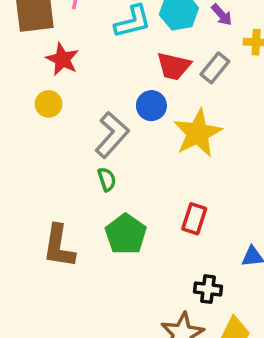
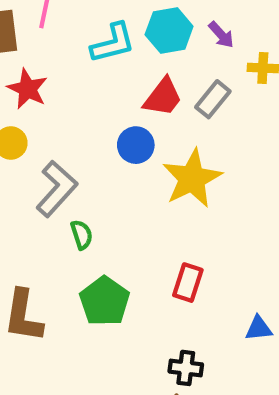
red trapezoid: (174, 66) -> (163, 97), turned -66
gray L-shape: (112, 135) -> (57, 189), moved
black cross: (208, 289) -> (186, 368), moved

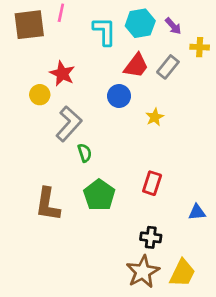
cyan L-shape: (113, 43) -> (104, 31), turned -76
red star: (27, 89) -> (62, 74), moved
yellow star: (192, 178) -> (155, 117), size x0.5

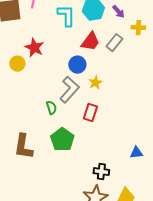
yellow star: (155, 117) -> (95, 83), moved
gray L-shape: (69, 124) -> (69, 90), moved
red rectangle: (152, 183) -> (90, 113), moved

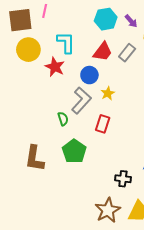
cyan L-shape: (66, 16) -> (66, 42), moved
red star: (34, 48) -> (55, 67), moved
yellow circle: (17, 64) -> (28, 50), moved, size x1.5
black cross: (101, 172) -> (123, 179), moved

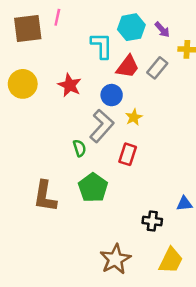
cyan L-shape: (66, 42) -> (102, 46), moved
yellow circle: (28, 50) -> (23, 84), moved
brown star: (108, 210) -> (115, 259), moved

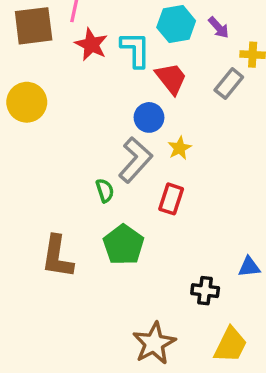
red trapezoid: (128, 67) -> (171, 78), turned -75
gray rectangle: (157, 68) -> (229, 84), moved
red star: (70, 85) -> (91, 44), moved

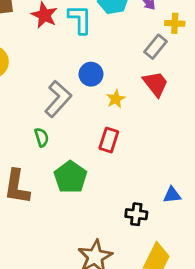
red trapezoid: (171, 78) -> (156, 84), moved
gray L-shape: (135, 160) -> (58, 99), moved
green semicircle: (105, 190) -> (42, 137), moved

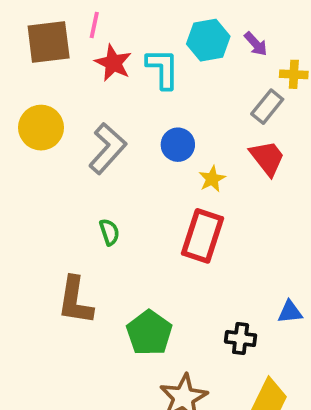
gray L-shape: (58, 99) -> (108, 148), moved
red rectangle: (109, 140) -> (203, 236), size x1.5
green pentagon: (70, 177) -> (149, 333), moved

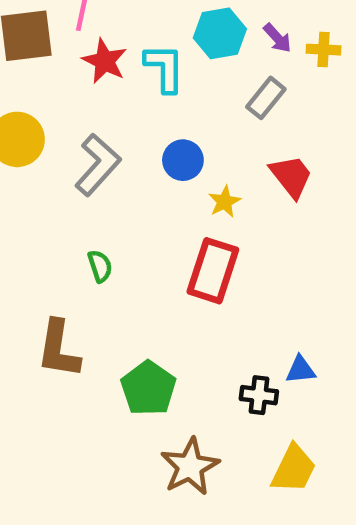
yellow cross: (294, 74) -> (323, 50), moved
gray rectangle: (267, 107) -> (266, 98), moved
blue triangle: (290, 312) -> (300, 370), moved

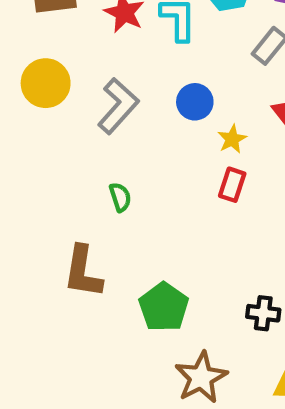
red rectangle: (213, 271) -> (232, 185), moved, size x0.6

